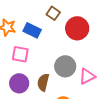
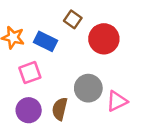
pink square: (20, 54) -> (30, 73), turned -30

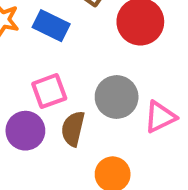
pink square: (30, 73) -> (49, 91), moved

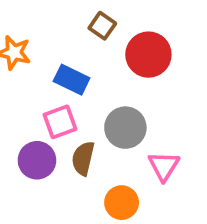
blue rectangle: (51, 26) -> (72, 80), moved
pink triangle: (160, 117) -> (164, 166), moved, turned -32

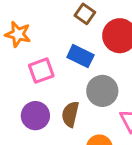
blue rectangle: (72, 80) -> (80, 56), moved
pink square: (60, 122) -> (41, 71), moved

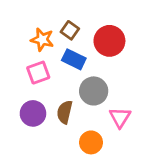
brown square: (85, 14) -> (70, 30), moved
orange star: (18, 34) -> (42, 40), moved

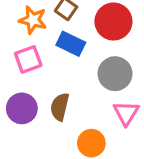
gray circle: (94, 91) -> (115, 74), moved

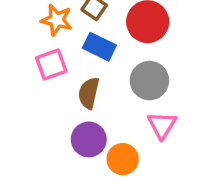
brown semicircle: (60, 107) -> (89, 93), moved
purple circle: (22, 108) -> (89, 139), moved

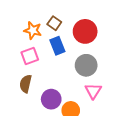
blue rectangle: (99, 47) -> (57, 46), turned 42
brown semicircle: (89, 93) -> (26, 84), moved

